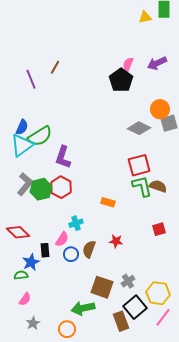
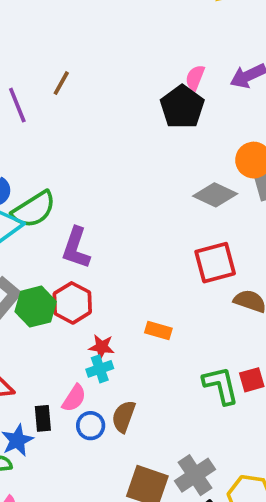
green L-shape: (142, 186) -> (221, 385), moved
red star: (116, 241) -> (102, 347), moved
gray cross: (128, 281) -> (195, 475), size x1.5

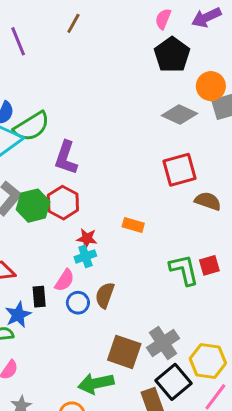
brown line: (61, 83) -> (73, 23), moved
black pentagon: (182, 107) -> (172, 55), moved

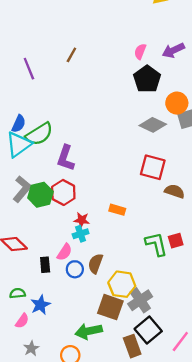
red square: (179, 170) -> (153, 167), turned 30
blue star: (18, 315) -> (40, 305), moved
yellow hexagon: (208, 361) -> (122, 284), moved

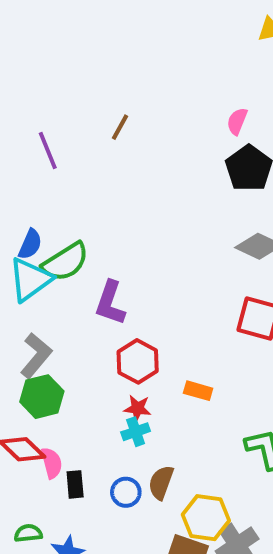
red hexagon: (63, 192) -> (138, 361), moved
green hexagon: (40, 195) -> (42, 397), moved
pink semicircle: (65, 252) -> (52, 463), moved, turned -48

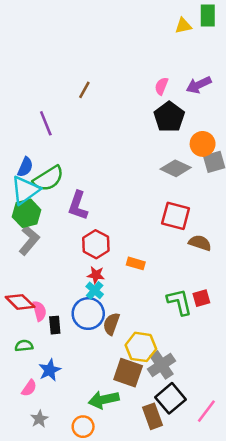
purple line: (48, 151) -> (46, 123), moved
green hexagon: (42, 397) -> (27, 213), moved
cyan cross: (136, 432) -> (95, 290), turned -30
blue circle: (126, 492) -> (88, 314), moved, size x1.6
green semicircle: (28, 533) -> (24, 346), moved

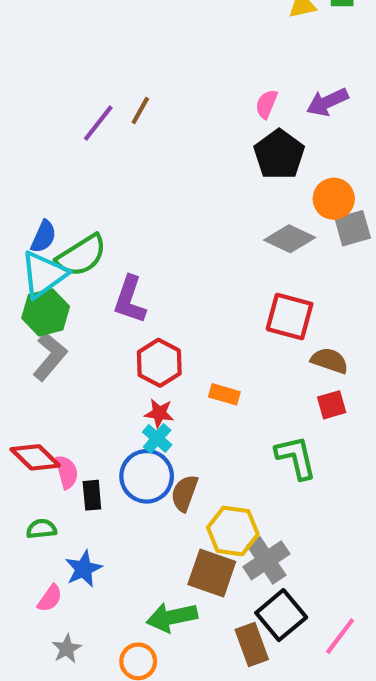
purple line: (46, 123) -> (98, 123), moved, turned 60
red square: (201, 298) -> (332, 405), moved

